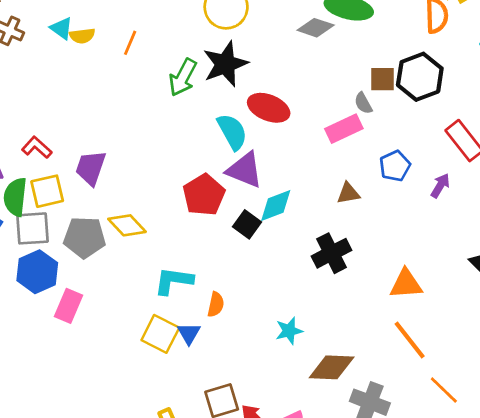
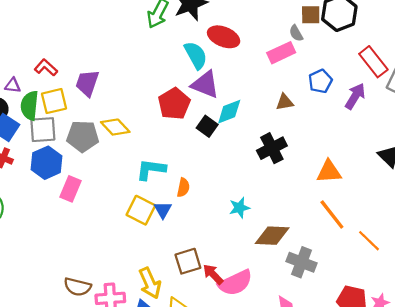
purple arrow: (440, 186) -> (355, 96), size x1.4
orange line: (444, 390) -> (369, 241), moved

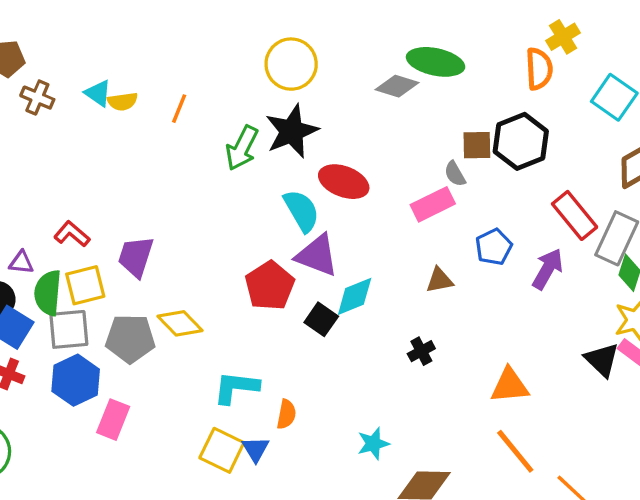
black cross: (272, 148) -> (421, 351), size x0.6

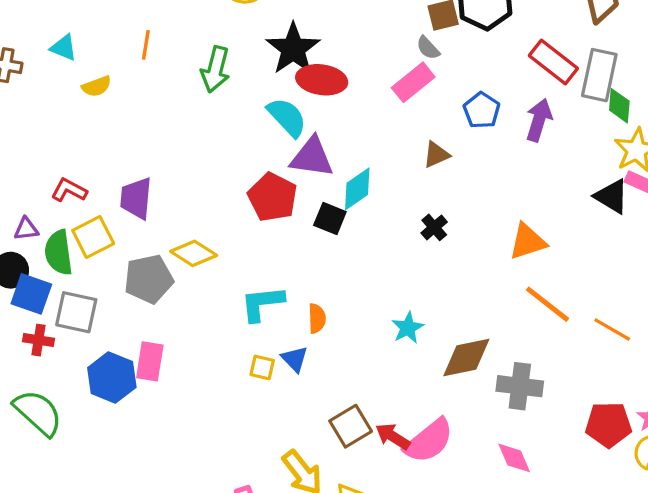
yellow semicircle: (123, 101) -> (97, 86), moved
black star: (292, 131) -> (293, 49), moved
gray square: (69, 329) -> (76, 312), moved, turned 30
blue hexagon: (76, 380) -> (112, 377), moved
yellow square: (222, 450) -> (262, 367), size x0.6

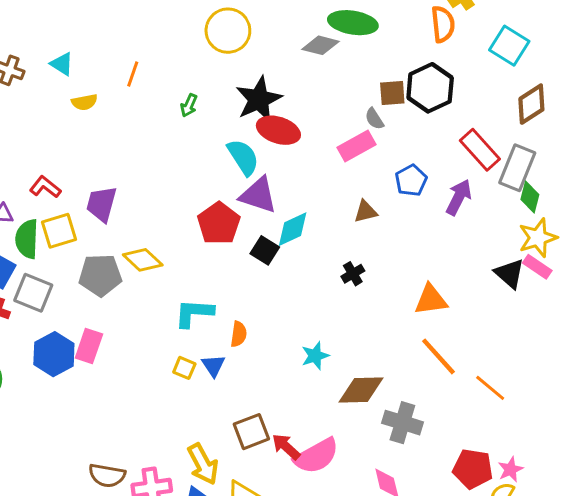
green arrow: (215, 69) -> (189, 105), size x0.6

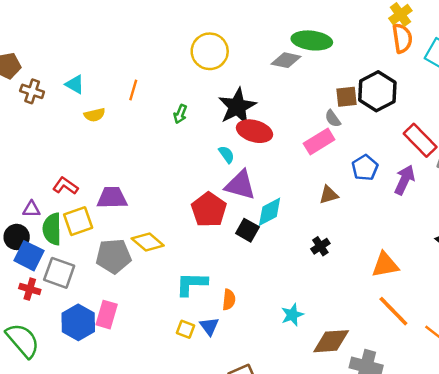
orange semicircle: (443, 24) -> (402, 38), moved
cyan semicircle: (243, 157) -> (226, 154), size x0.6
purple trapezoid: (102, 204) -> (112, 198), turned 76

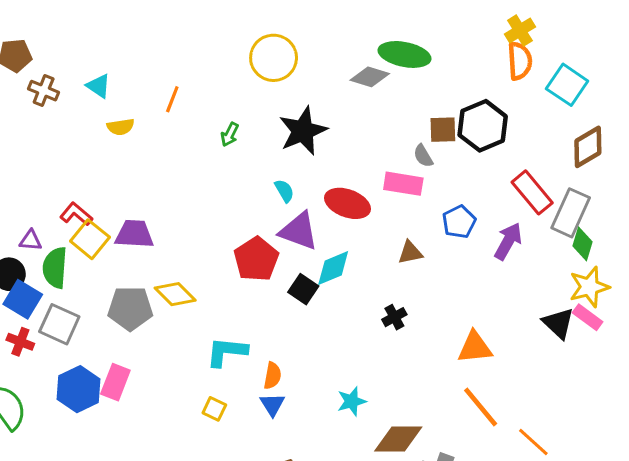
red ellipse: (254, 131) -> (348, 203), moved
pink rectangle: (319, 141) -> (403, 184), turned 36
yellow square: (78, 221) -> (90, 239), moved, turned -36
blue triangle: (209, 326) -> (272, 405), moved

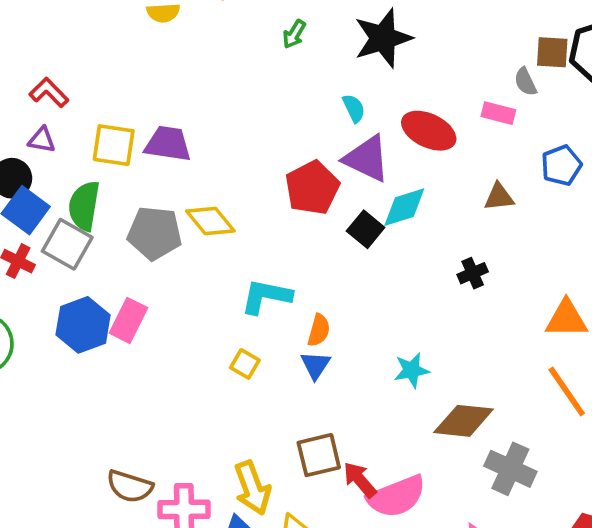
pink rectangle: (403, 184) -> (498, 113), size x0.7
red L-shape: (76, 214) -> (49, 93), moved
yellow square: (90, 239) -> (114, 145), turned -36
green semicircle: (55, 268) -> (84, 206), moved

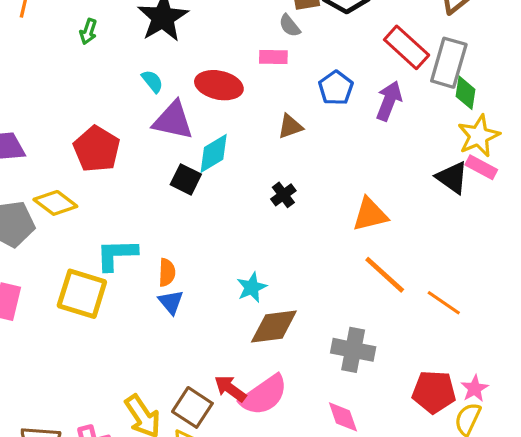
red pentagon: (312, 188) -> (97, 149), moved
yellow square: (245, 364) -> (82, 294), moved, size x2.0
brown diamond: (464, 421) -> (274, 327), moved
brown square: (319, 455) -> (192, 407), moved, turned -30

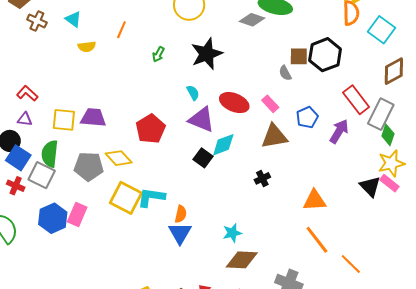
pink rectangle: (273, 57) -> (270, 104), moved, turned 36
brown triangle: (290, 126) -> (274, 136), size x1.6
yellow square: (82, 294) -> (126, 198), moved
blue triangle: (171, 302) -> (180, 233), size x1.4

